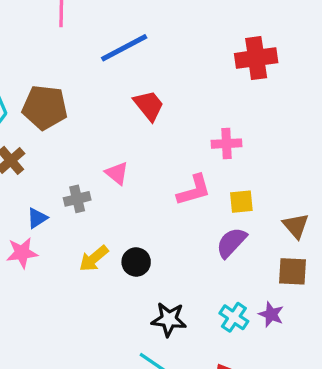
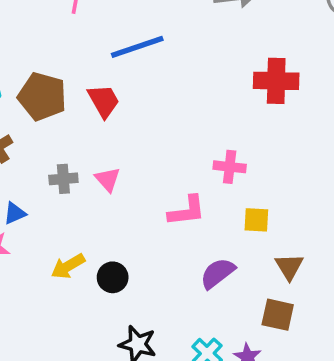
red trapezoid: (149, 106) -> (104, 101), moved
gray cross: (77, 199) -> (63, 179), moved
yellow square: (241, 202) -> (256, 220), moved

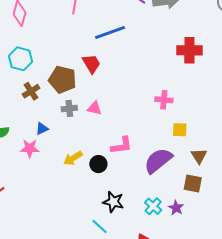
brown pentagon: (42, 96) -> (62, 80), moved
pink triangle: (108, 179) -> (95, 108), turned -35
pink L-shape: (187, 211) -> (122, 145), moved
purple semicircle: (218, 273) -> (158, 161), size x1.4

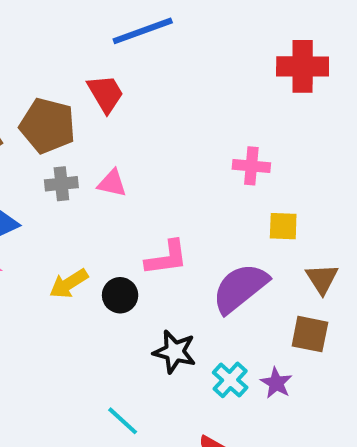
black star: (113, 202) -> (175, 352), moved

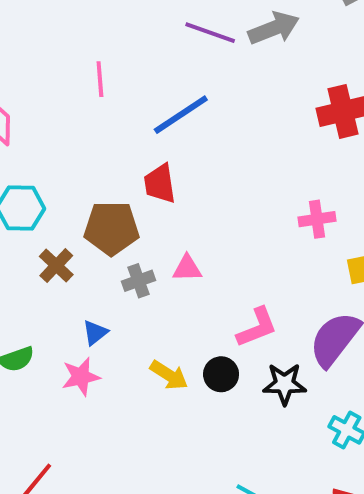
red trapezoid: (106, 94) -> (160, 184), turned -144
yellow arrow: (69, 284) -> (169, 375), turned -102
black star: (175, 352) -> (285, 384), moved

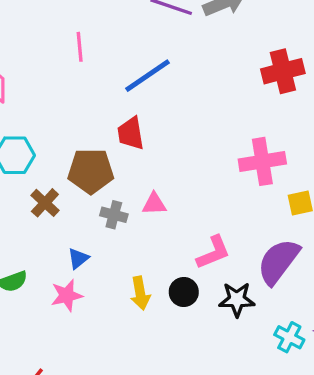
pink cross: (317, 219) -> (262, 161), size x1.5
gray cross: (138, 281) -> (114, 215), turned 35
yellow arrow: (169, 375) -> (140, 293), turned 48

